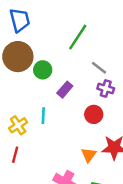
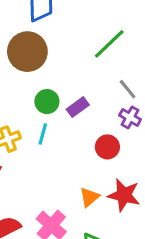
green circle: (43, 70) -> (47, 102), moved

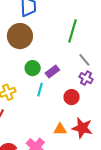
green line: (109, 44) -> (72, 31), turned -30
cyan line: (43, 134) -> (40, 90), moved
orange triangle: (89, 197) -> (60, 129), turned 40

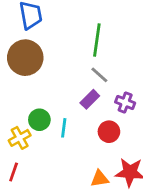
gray line: (84, 60) -> (99, 75), moved
green circle: (33, 68) -> (39, 120), moved
purple rectangle: (52, 72) -> (90, 99), moved

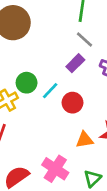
cyan line: (64, 128) -> (50, 91), turned 36
red circle: (109, 132) -> (73, 103), moved

